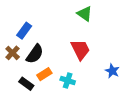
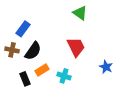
brown cross: (13, 53) -> (12, 50), turned -32
black rectangle: (26, 84) -> (25, 79), turned 32

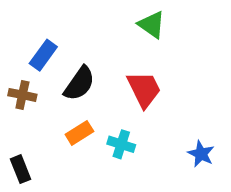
black semicircle: (33, 51) -> (79, 84), moved
blue star: (106, 67) -> (201, 154), moved
black rectangle: (25, 79) -> (21, 169), moved

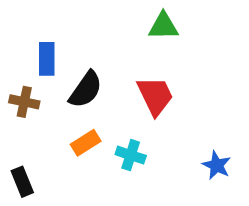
green triangle: (152, 25) -> (163, 26), turned -36
blue rectangle: (43, 55) -> (47, 59), turned -36

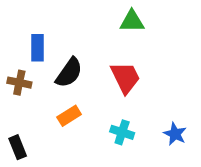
cyan cross: (131, 155) -> (122, 132), moved

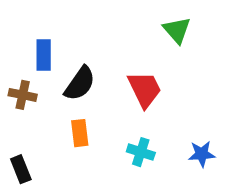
green triangle: (132, 21) -> (177, 30), moved, turned 50
orange rectangle: (69, 116) -> (80, 133), turned -65
blue star: (175, 134) -> (202, 154), turned -30

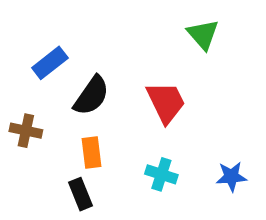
blue rectangle: (44, 55) -> (50, 63), turned 52
brown cross: (23, 95) -> (26, 131), moved
black rectangle: (21, 169) -> (81, 194), moved

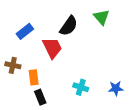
black semicircle: (91, 96) -> (69, 26), moved
red trapezoid: (166, 102) -> (52, 48), moved
orange rectangle: (91, 153) -> (34, 77), moved

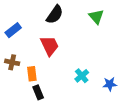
black semicircle: (69, 26) -> (55, 15), moved
blue rectangle: (25, 31) -> (13, 30), moved
cyan cross: (81, 87) -> (82, 76), moved, turned 32

